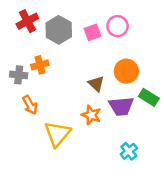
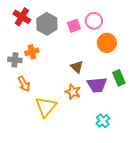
red cross: (27, 21) -> (22, 17), turned -30
orange circle: (126, 71) -> (107, 43), moved
green rectangle: (149, 97) -> (119, 78), turned 35

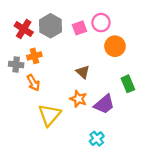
red cross: (22, 17) -> (24, 29), moved
orange arrow: (24, 84) -> (33, 83), moved
purple trapezoid: (97, 85) -> (104, 104), moved, turned -35
cyan cross: (103, 121) -> (97, 139), moved

